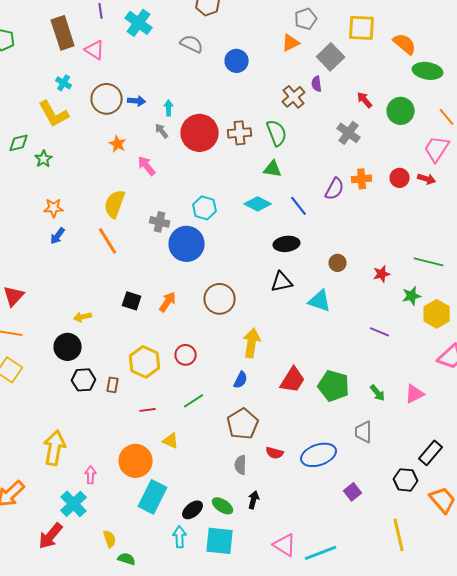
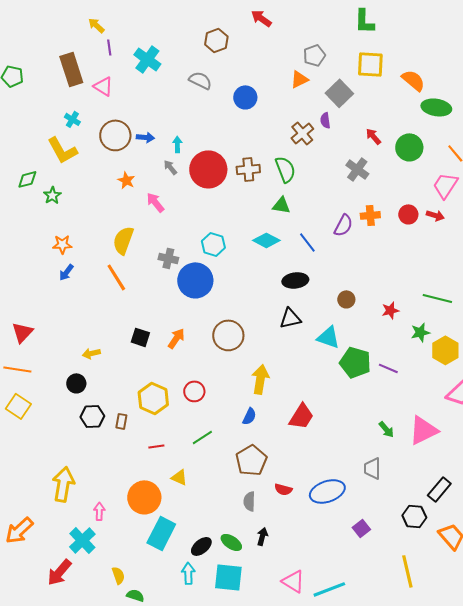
black circle: (68, 347) -> (76, 383), size x0.7
green pentagon: (334, 386) -> (355, 362), moved
pink triangle: (415, 394) -> (423, 430), size x1.5

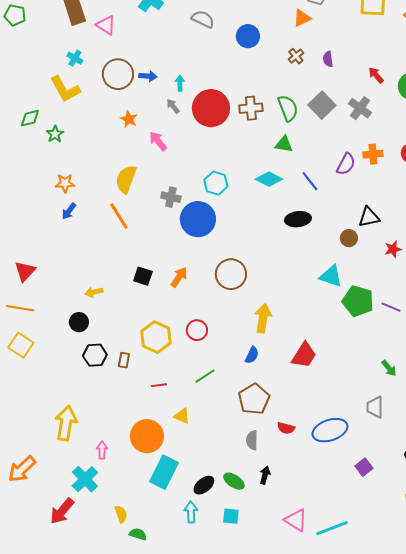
gray square: (339, 93) -> (322, 105), moved
brown cross: (302, 133) -> (296, 56), moved, size x0.7
black triangle: (290, 318) -> (369, 217), moved
cyan square: (228, 577) -> (231, 516), size x0.6

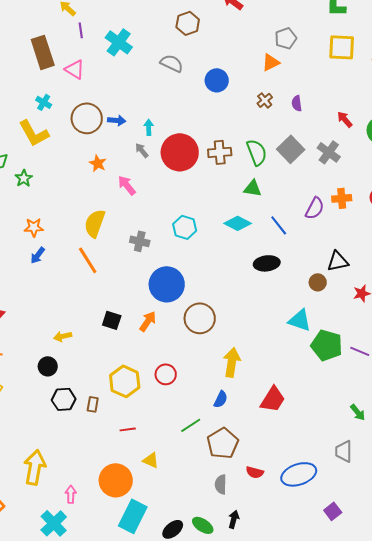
blue circle: (198, 219) -> (167, 284), moved
green line: (205, 376) -> (191, 425), moved

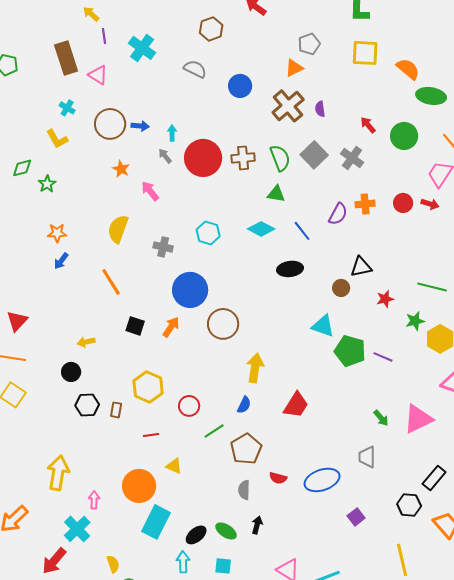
brown cross: (265, 100) -> (288, 106), size x2.0
yellow L-shape: (34, 133) -> (57, 139), size x0.7
orange line: (88, 260) -> (111, 282), moved
red circle: (166, 374) -> (189, 406), moved

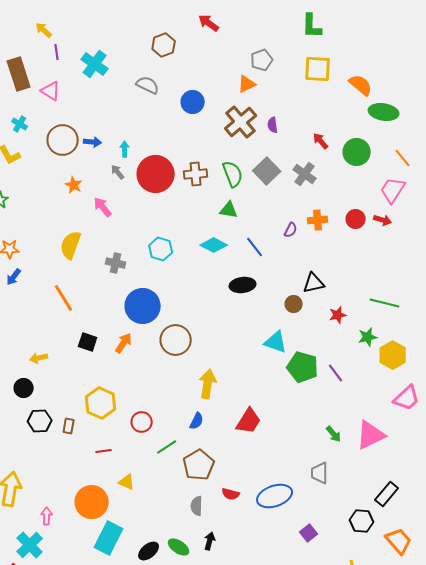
purple semicircle: (338, 214) -> (291, 230), size x0.7
purple line: (383, 357) -> (336, 373), turned 30

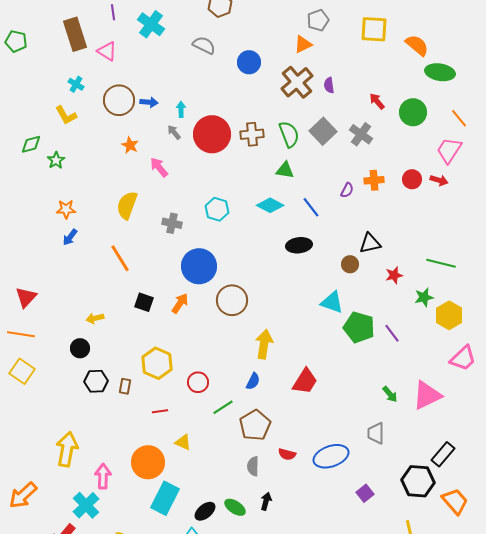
pink arrow: (47, 516) -> (103, 476), size x1.4
black hexagon: (362, 521) -> (418, 481), size x1.4

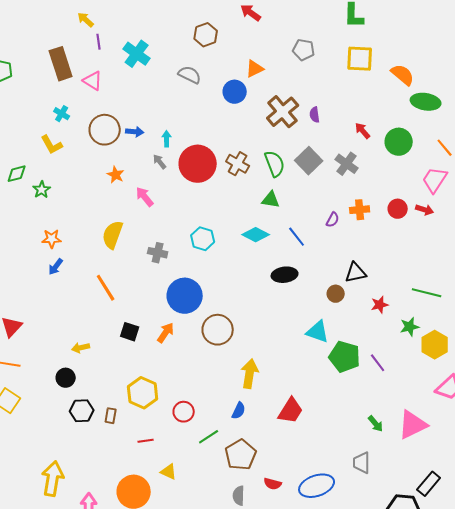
gray pentagon: (318, 20) -> (304, 50), turned 30
orange triangle: (303, 44) -> (255, 69), moved
brown cross: (252, 134) -> (238, 164), turned 35

